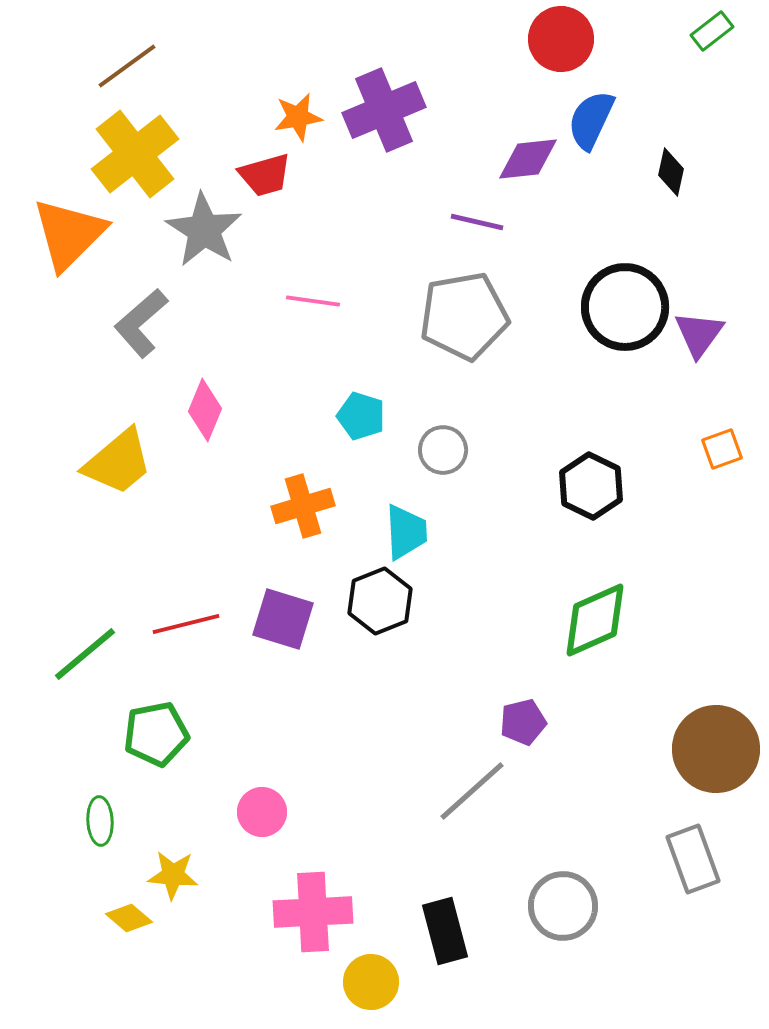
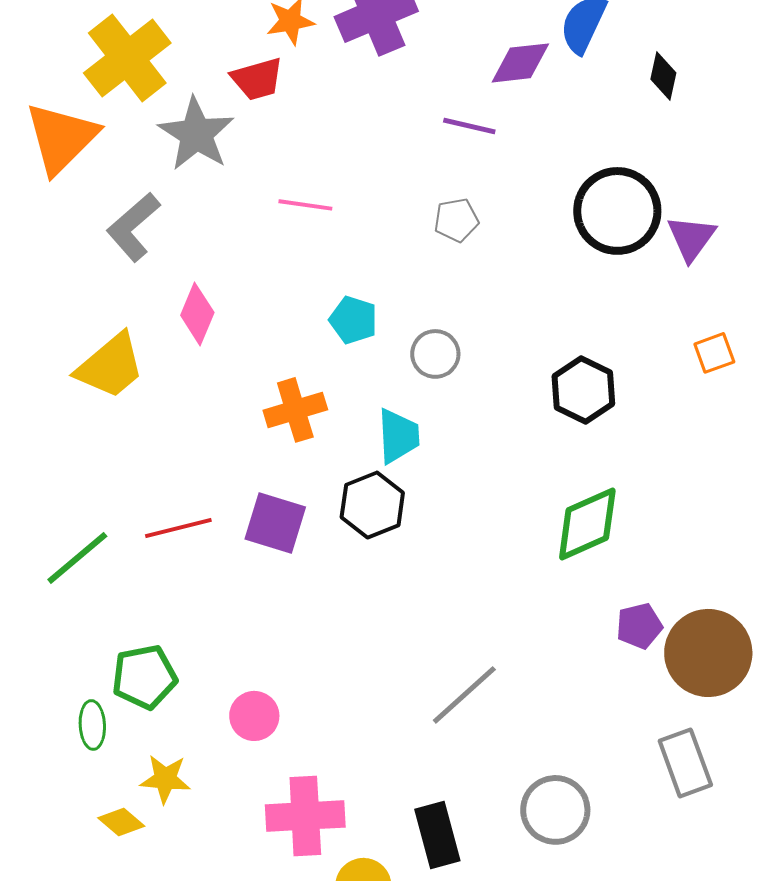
gray pentagon: (464, 316) -> (456, 220), size x0.5
purple pentagon: (523, 722) -> (639, 626), moved
green pentagon: (156, 734) -> (144, 677), moved

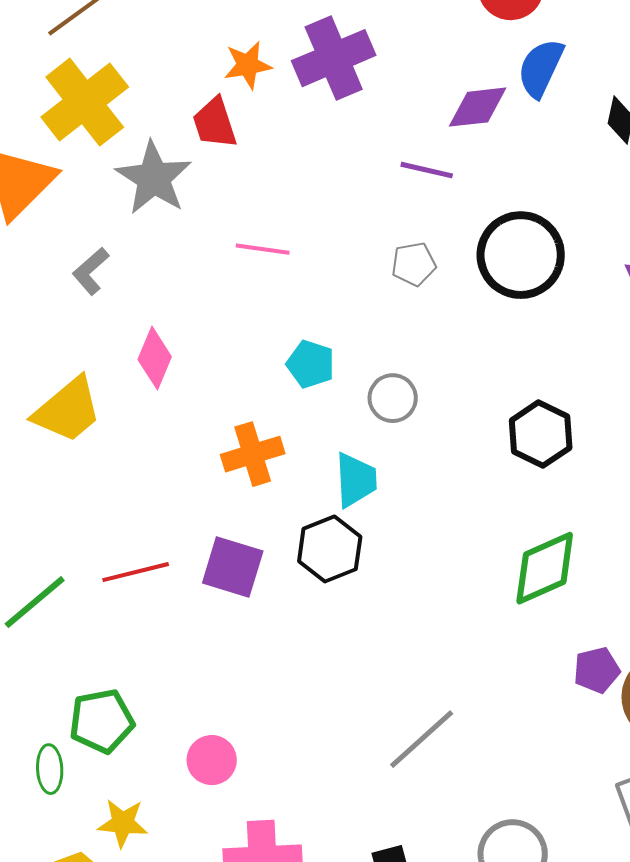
red trapezoid: (257, 79) -> (215, 123), turned 88
black circle: (617, 211) -> (521, 255), moved
gray L-shape: (133, 227) -> (91, 271), size x0.7

